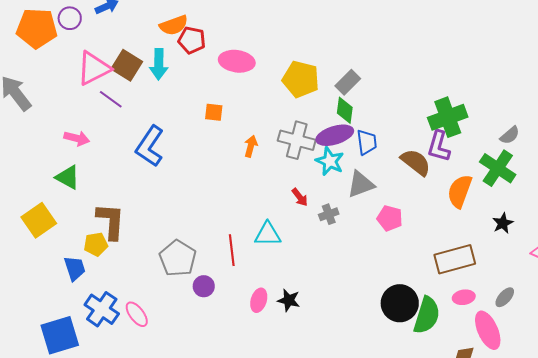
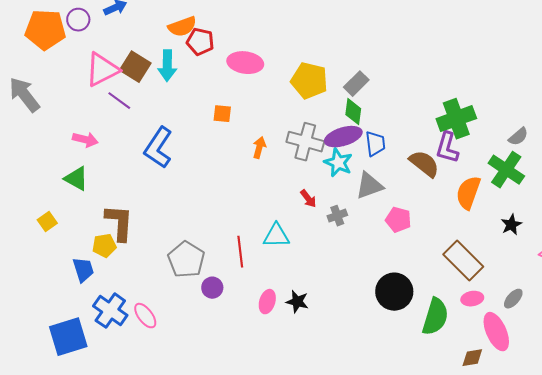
yellow square: (39, 220) -> (47, 222), size x0.6
brown rectangle: (455, 259) -> (463, 261), turned 60
black circle: (400, 303) -> (394, 292), moved

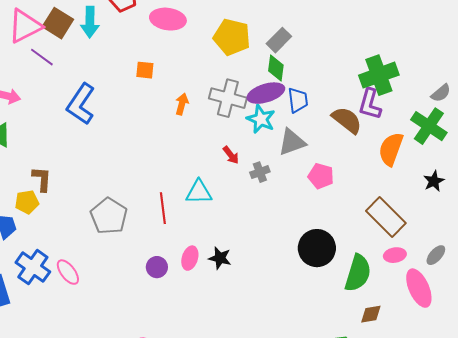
brown L-shape: (119, 223) -> (42, 179), size x0.7
purple circle: (212, 288) -> (157, 267), moved
brown diamond: (472, 358) -> (371, 314), moved

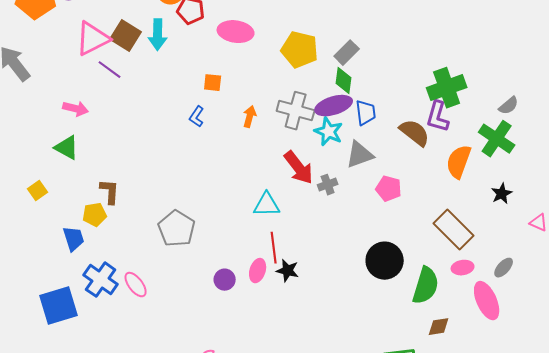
blue L-shape: (81, 104) -> (197, 117), moved, size x0.5
red arrow: (231, 155) -> (299, 168), size x1.8
red line: (163, 208) -> (274, 248), moved

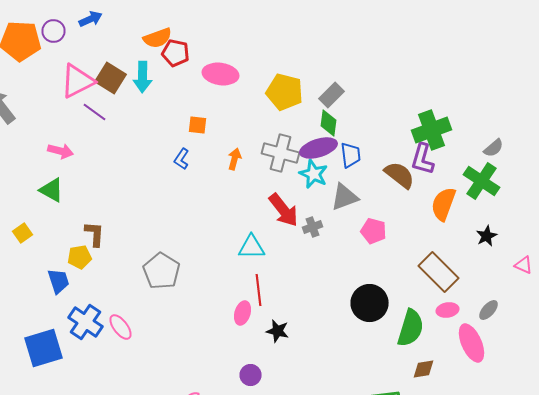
black star: (288, 271) -> (278, 331), moved
purple circle: (225, 280) -> (250, 375), moved

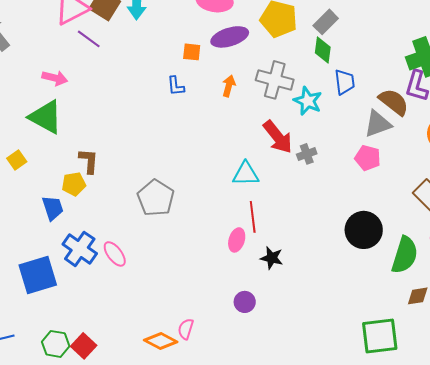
purple ellipse: (318, 148) -> (230, 37), moved
blue L-shape: (182, 159) -> (176, 86), turned -40
green triangle: (52, 190) -> (46, 117), size x1.4
gray triangle: (344, 197) -> (378, 124), moved

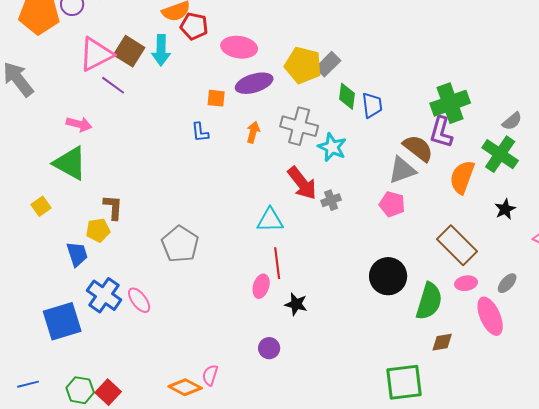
gray rectangle: (326, 22) -> (328, 64), moved
blue trapezoid: (345, 82) -> (372, 105), moved

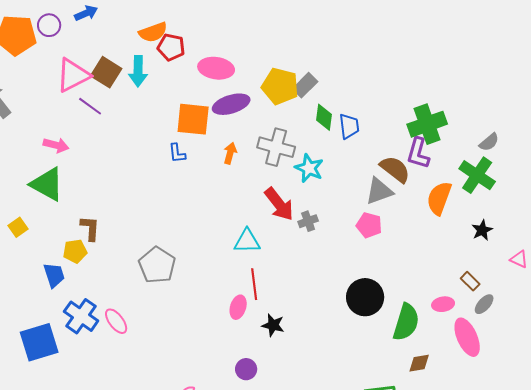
orange square: (216, 98) -> (193, 119), size x1.8
brown rectangle: (457, 245) -> (470, 281), moved, size x0.5

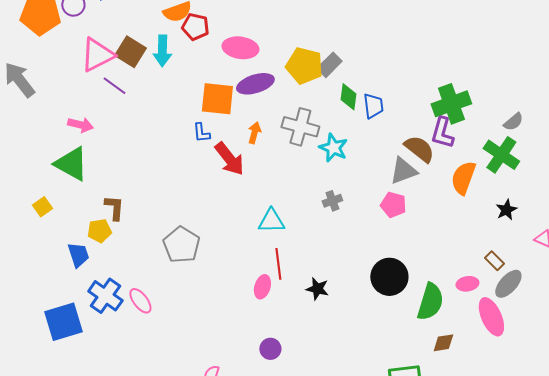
red arrow: (279, 204) -> (229, 159), moved
gray ellipse: (484, 304) -> (508, 284), size x1.4
black star: (273, 325) -> (317, 289), moved

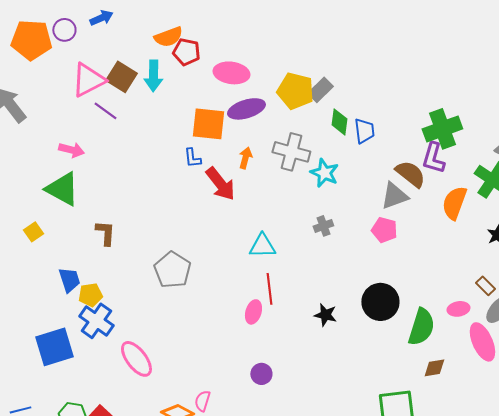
yellow pentagon: (99, 231) -> (90, 295), moved
black star: (317, 289) -> (325, 315), moved
pink ellipse: (140, 301) -> (136, 359), moved, size x1.4

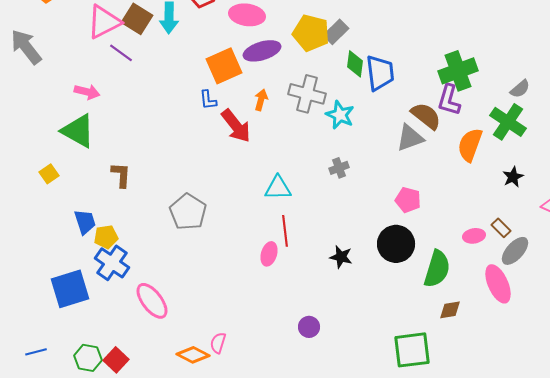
orange square: (208, 124) -> (224, 66), turned -30
blue trapezoid: (364, 131) -> (380, 73), size x1.4
pink pentagon: (384, 230) -> (408, 200), moved
pink ellipse: (458, 309) -> (474, 236), moved
purple circle: (261, 374) -> (309, 327), moved

